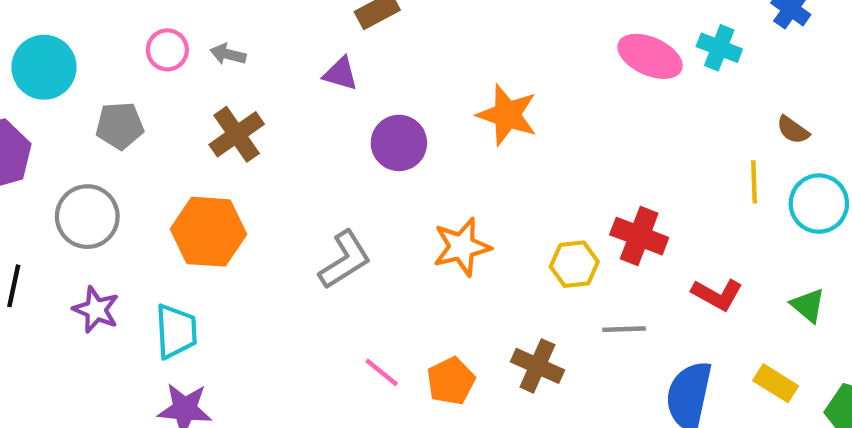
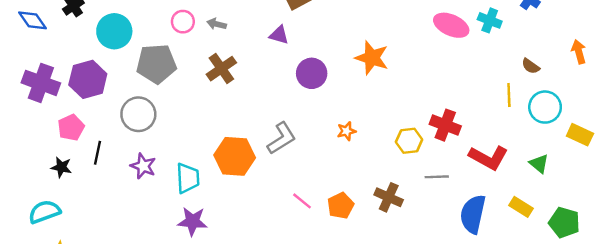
gray pentagon: (120, 126) -> (156, 64), size x1.5
orange hexagon: (208, 232) -> (235, 156), moved
orange star: (462, 247) -> (347, 131), size x0.6
red L-shape: (717, 294) -> (488, 158), size x1.4

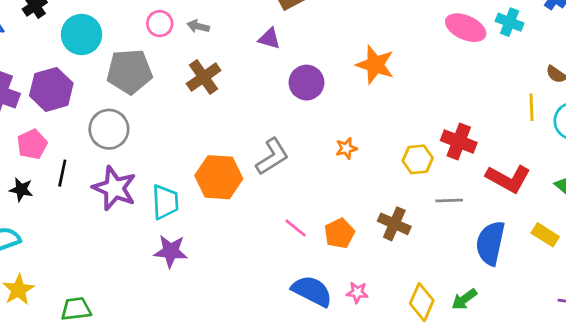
purple star: (143, 166) -> (114, 188), size x1.5

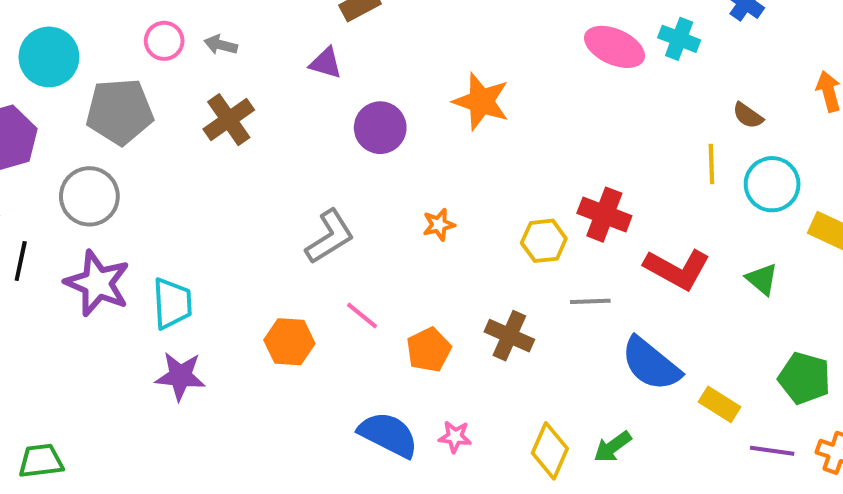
orange hexagon: (219, 177) -> (289, 342), moved, size x0.7
pink line: (296, 228) -> (362, 316), moved
yellow rectangle: (545, 235) -> (720, 404), moved
blue semicircle: (490, 243) -> (651, 364), turned -63

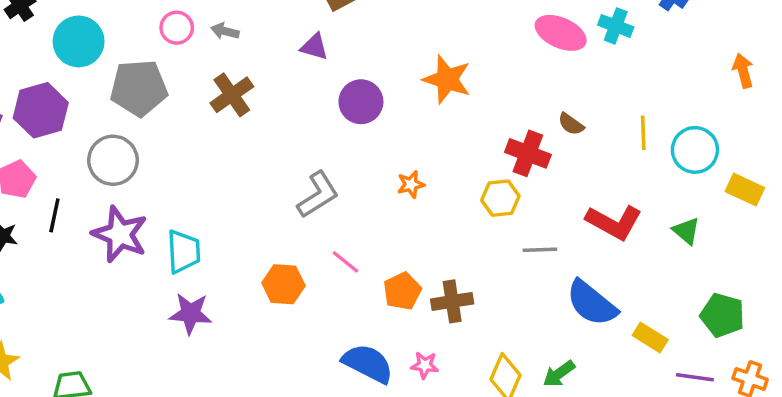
brown semicircle: (748, 116) -> (571, 124), moved
red cross: (604, 215) -> (528, 153), moved
brown cross: (509, 336) -> (452, 301), moved, turned -33

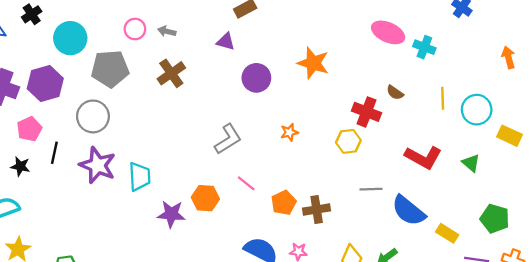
cyan cross: (616, 26) -> (424, 47), moved
gray line: (540, 250) -> (371, 189), moved
purple star: (190, 313) -> (171, 214), moved

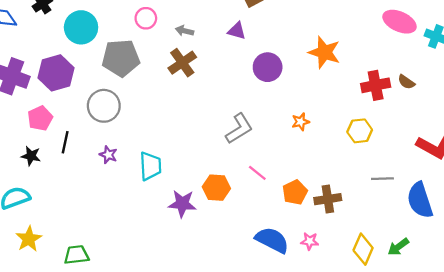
gray arrow: (167, 31) -> (185, 31), moved
red cross: (367, 112) -> (376, 85), moved, turned -32
purple star: (97, 165) -> (108, 155), size x0.5
blue semicircle: (409, 211) -> (420, 200), turned 33

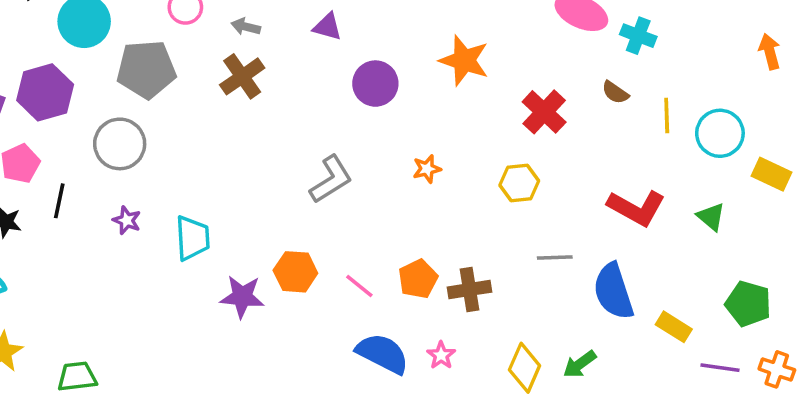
brown semicircle: (406, 82) -> (615, 92), moved
red cross: (376, 85) -> (544, 112), turned -36
pink line: (257, 173) -> (359, 286), moved
pink star: (310, 241) -> (441, 355), turned 30

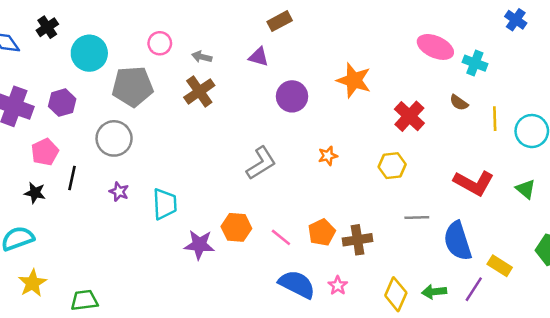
purple hexagon: (45, 92) -> (62, 103), size x0.7
green arrow: (580, 364) -> (434, 292), turned 30
purple line: (720, 368) -> (474, 289), moved, turned -65

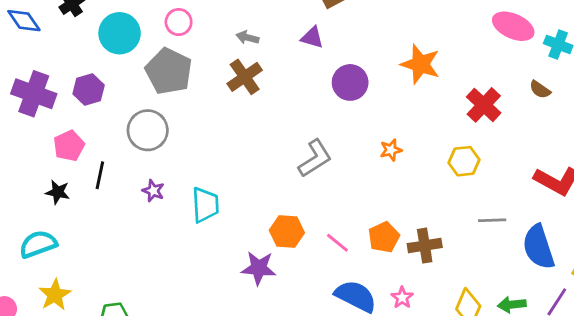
pink circle: (160, 43) -> (179, 22), moved
gray pentagon: (133, 87) -> (169, 71), turned 30
purple star: (199, 245) -> (259, 268), moved

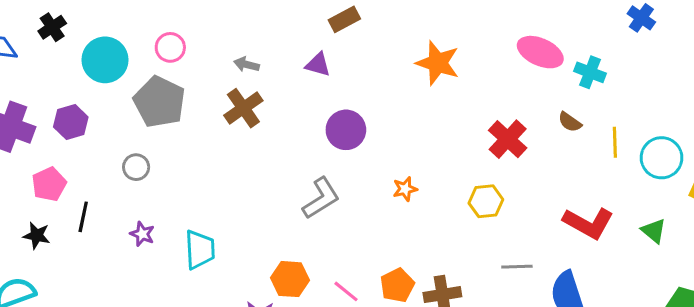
orange star: (420, 64) -> (438, 63), moved
purple circle: (350, 82) -> (346, 130), moved
gray circle: (148, 130) -> (136, 167), size x0.6

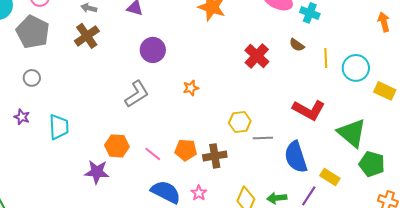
gray circle: (136, 167) -> (32, 78), moved
yellow hexagon: (486, 201) -> (240, 122), moved
green triangle: (654, 231) -> (352, 133), moved, size x1.8
orange pentagon: (397, 285) -> (186, 150), turned 30

